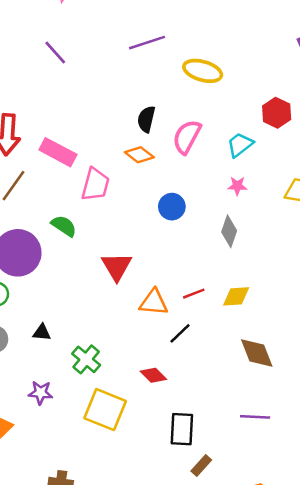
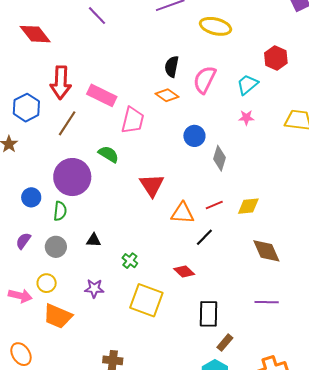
gray diamond: (229, 231) -> (220, 158), moved
green cross: (86, 359) -> (130, 261), size x0.7

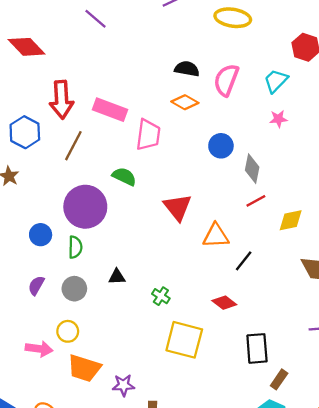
black semicircle: (172, 67) -> (187, 69), turned 95
red line: (214, 205) -> (256, 201), moved
purple star: (94, 288) -> (123, 385), moved

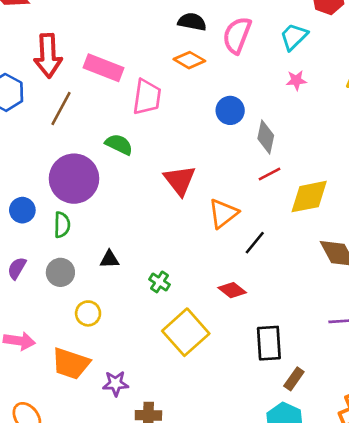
yellow diamond: (291, 220) -> (309, 197), size x1.4
orange triangle: (216, 236) -> (223, 213), turned -36
yellow circle: (68, 331) -> (88, 313), moved
yellow square: (184, 340) -> (186, 332), turned 33

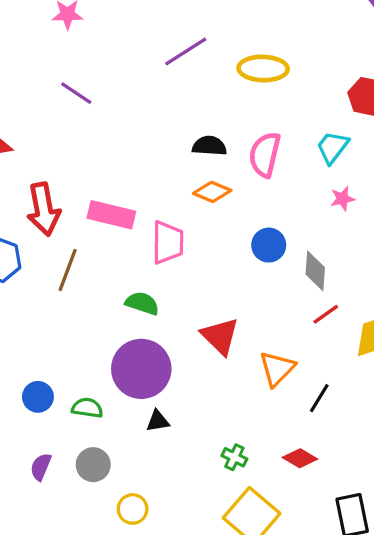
purple circle: (74, 179) -> (141, 369), moved
green semicircle: (62, 225) -> (87, 408), turned -75
black triangle: (109, 259) -> (158, 421), moved
green cross: (159, 282) -> (234, 457), moved

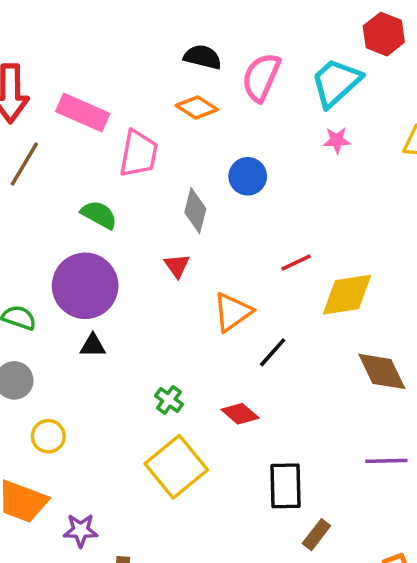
cyan trapezoid: (333, 147) -> (336, 83), size x1.4
gray diamond: (315, 271) -> (195, 211), moved
red triangle: (220, 336) -> (177, 266), size x0.6

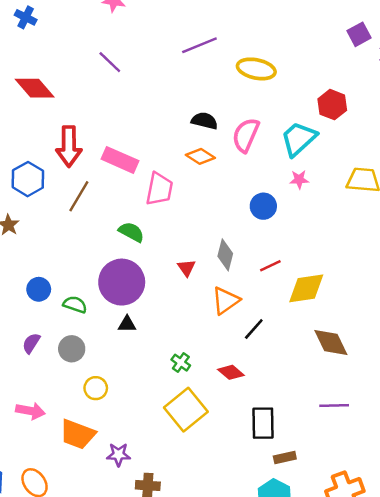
blue circle: (248, 176) -> (263, 206), moved
gray diamond: (195, 211) -> (225, 255), moved
brown rectangle: (316, 535) -> (285, 457), turned 40

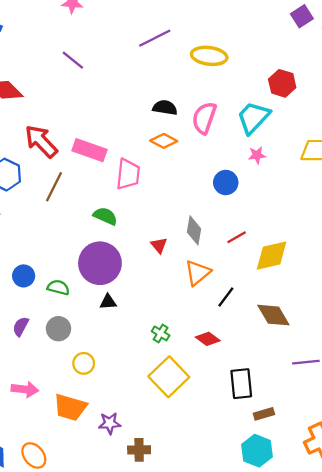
red arrow: (69, 146) -> (41, 141), turned 141
brown diamond: (331, 343) -> (273, 315), moved

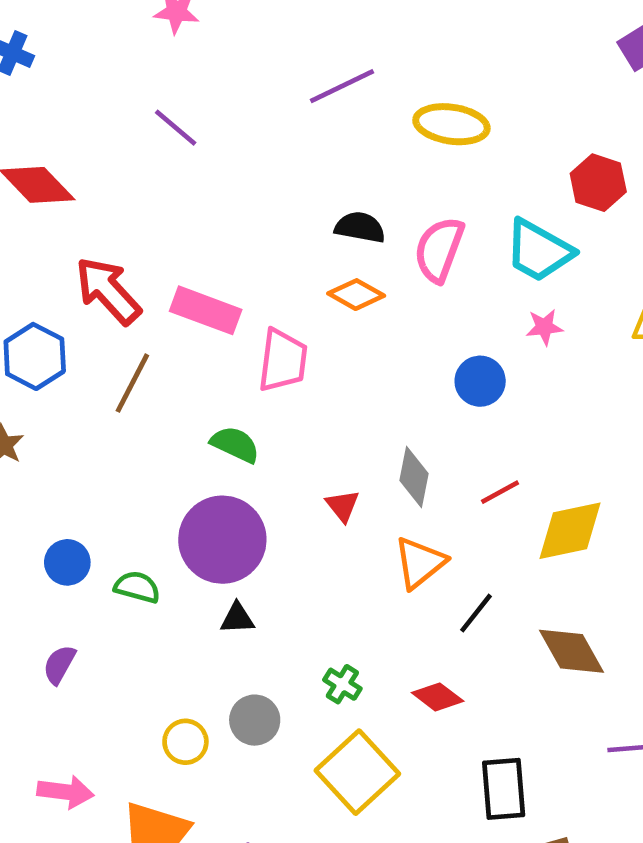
cyan trapezoid: (253, 117) -> (539, 251), turned -105
gray circle: (58, 329) -> (255, 720), moved

